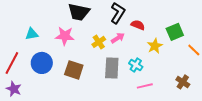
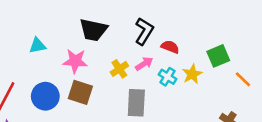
cyan triangle: (32, 34) -> (37, 46), moved
cyan cross: (136, 65) -> (168, 77), moved
brown square: (74, 70) -> (80, 92), moved

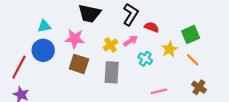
cyan cross: (168, 77) -> (145, 59), moved
orange line: (243, 79) -> (193, 60), moved
blue circle: (45, 96) -> (43, 50), moved
gray rectangle: (136, 103) -> (112, 72), moved

